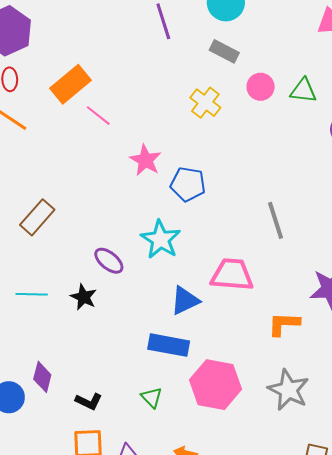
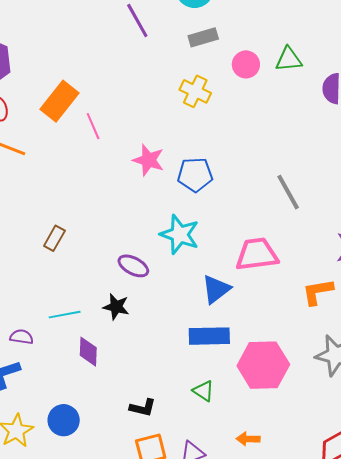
gray rectangle: (224, 51) -> (203, 37), turned -32
pink line: (98, 116) -> (93, 126), turned 40
brown rectangle: (37, 217) -> (54, 238), size x0.7
purple diamond: (42, 377) -> (88, 352), moved

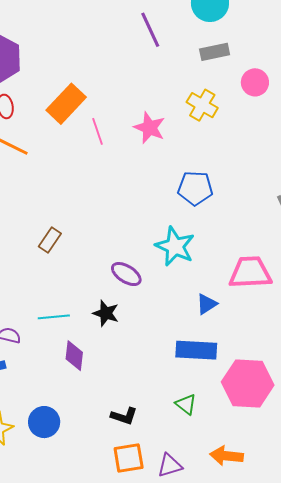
pink star: (148, 160) -> (150, 128), moved
blue triangle: (216, 289) -> (207, 304), size x0.7
orange arrow: (248, 439) -> (227, 456), size x1.4

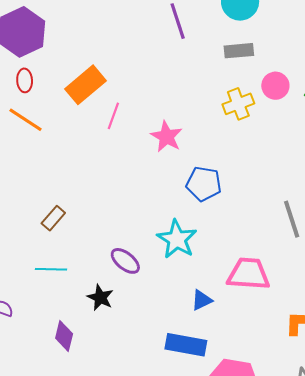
yellow cross: (202, 105) -> (238, 104), moved, turned 32
pink star: (150, 128) -> (167, 137), moved
pink line: (98, 131) -> (113, 116), turned 32
cyan line: (54, 317) -> (51, 269), moved

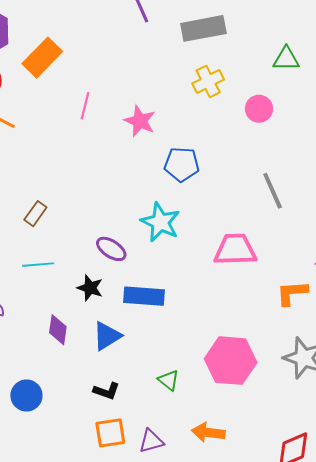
gray rectangle: (239, 51) -> (203, 28), size x1.5
orange rectangle: (85, 85) -> (42, 58), moved
pink circle: (275, 86) -> (259, 109), moved
blue triangle: (202, 300) -> (107, 336), moved, size x1.4
blue rectangle: (186, 345) -> (144, 296), moved

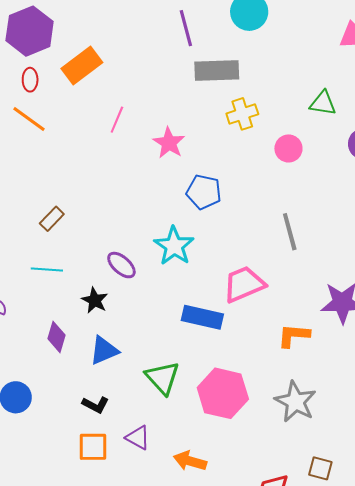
gray rectangle: (203, 28) -> (217, 70), moved
pink trapezoid: (235, 250) -> (244, 284), turned -30
blue rectangle: (144, 296) -> (202, 317), moved
green triangle: (169, 380) -> (163, 378), moved, size x1.6
purple triangle: (151, 441) -> (138, 438), moved, turned 36

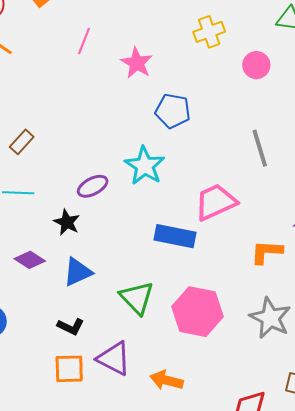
purple ellipse: (121, 265) -> (93, 186), turned -68
purple diamond: (57, 337) -> (30, 260), turned -72
purple triangle: (138, 438) -> (114, 358), size x1.4

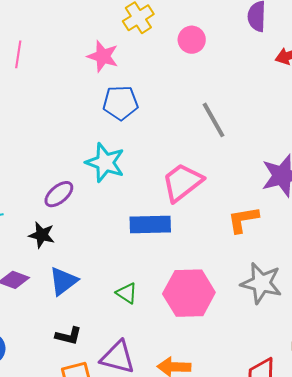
pink star: (137, 63) -> (103, 56), moved
green triangle: (137, 298) -> (127, 293), size x0.6

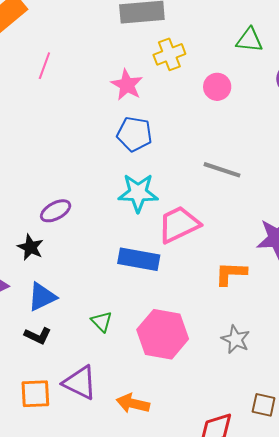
gray line: (213, 120) -> (222, 170), turned -54
cyan star: (105, 163) -> (138, 193), moved, turned -30
gray star: (261, 283) -> (236, 339), size x0.7
black L-shape: (69, 336) -> (38, 336), moved

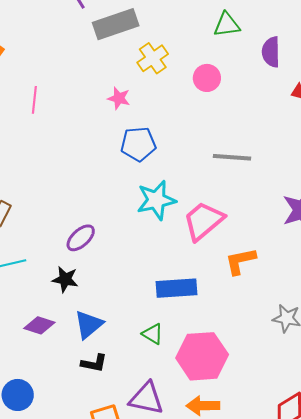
pink star: (127, 85) -> (119, 98), size x0.7
blue rectangle: (139, 259) -> (176, 288), moved
orange L-shape: (231, 273) -> (240, 261), moved
pink hexagon: (163, 334) -> (202, 356), moved

